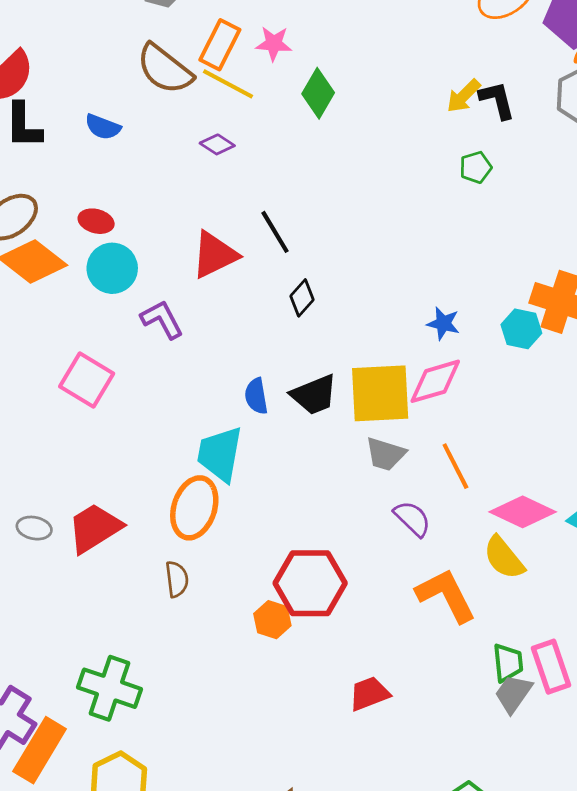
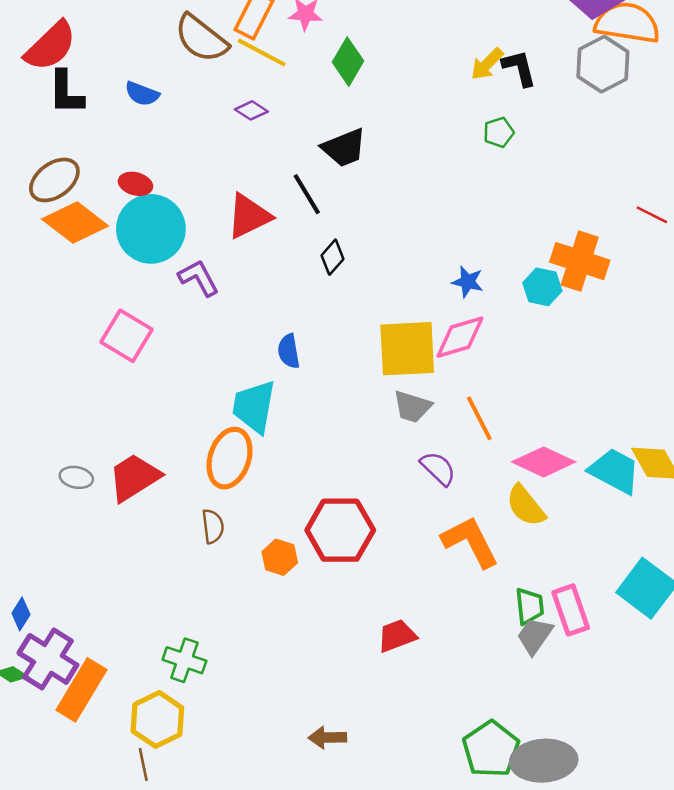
cyan circle: (112, 268) -> (151, 229), size x1.4
black trapezoid: (314, 395) -> (344, 148), moved
orange hexagon: (272, 620) -> (280, 557), moved
green cross: (110, 688) -> (184, 660), moved, size x0.7

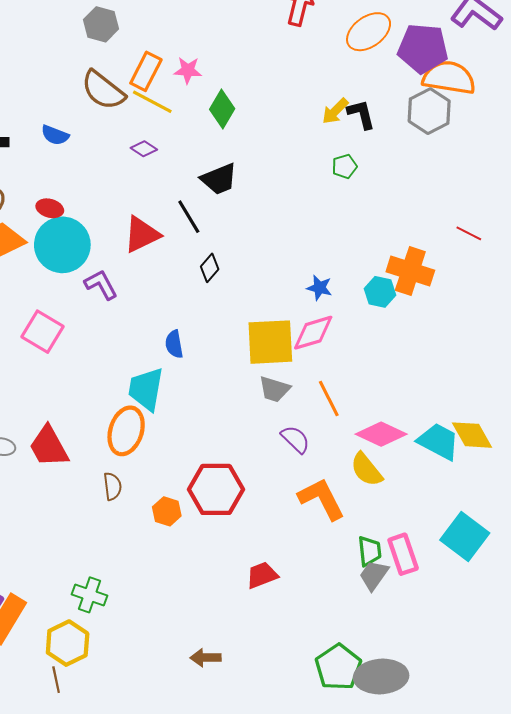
red trapezoid: (134, 477) -> (49, 447), turned -87

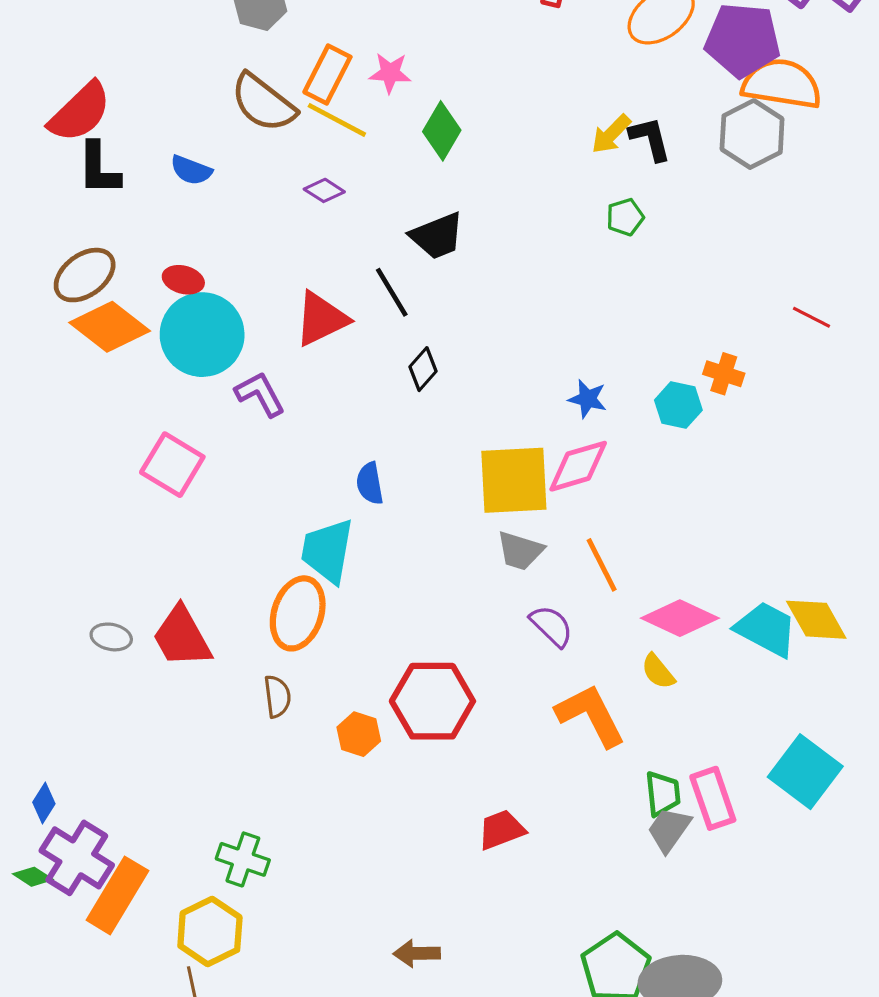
orange cross: (410, 271) -> (724, 374), size x0.6
yellow semicircle: (366, 470) -> (658, 671), size x0.7

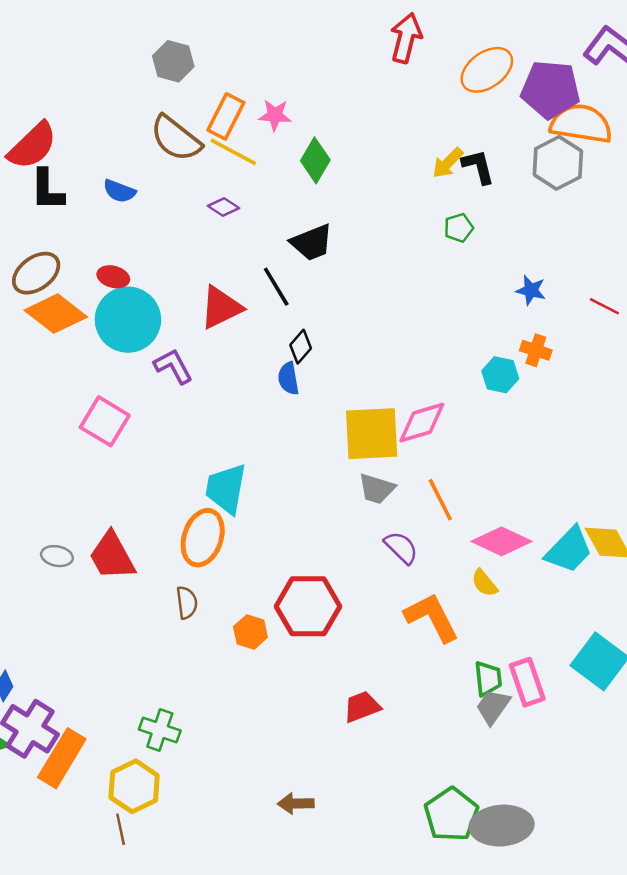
blue star: (588, 399) -> (531, 290), moved
blue semicircle: (370, 483) -> (288, 378), moved
cyan trapezoid: (766, 629) -> (569, 550), turned 106

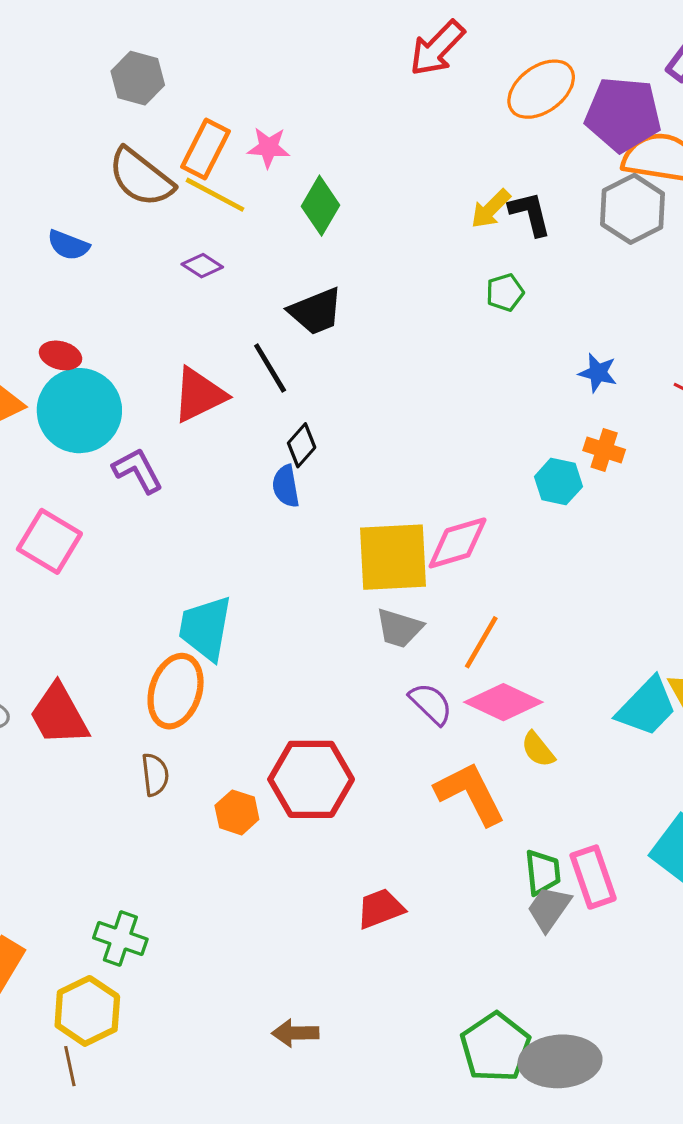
red arrow: (406, 38) -> (437, 48), turned -150
orange line: (440, 500) -> (481, 642), turned 57
pink diamond: (502, 541) -> (503, 702), moved

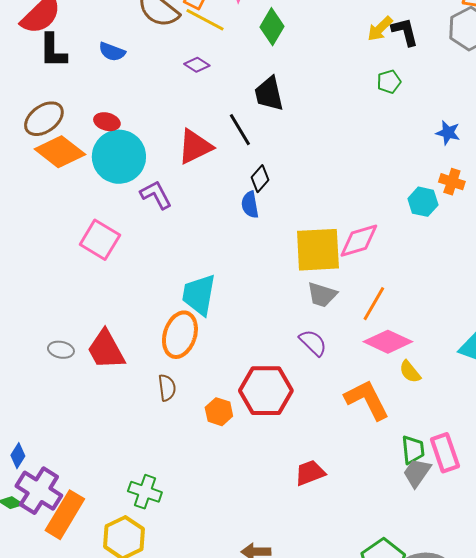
black trapezoid: (316, 311) -> (269, 94), turned 99
purple semicircle: (431, 704) -> (313, 343), moved

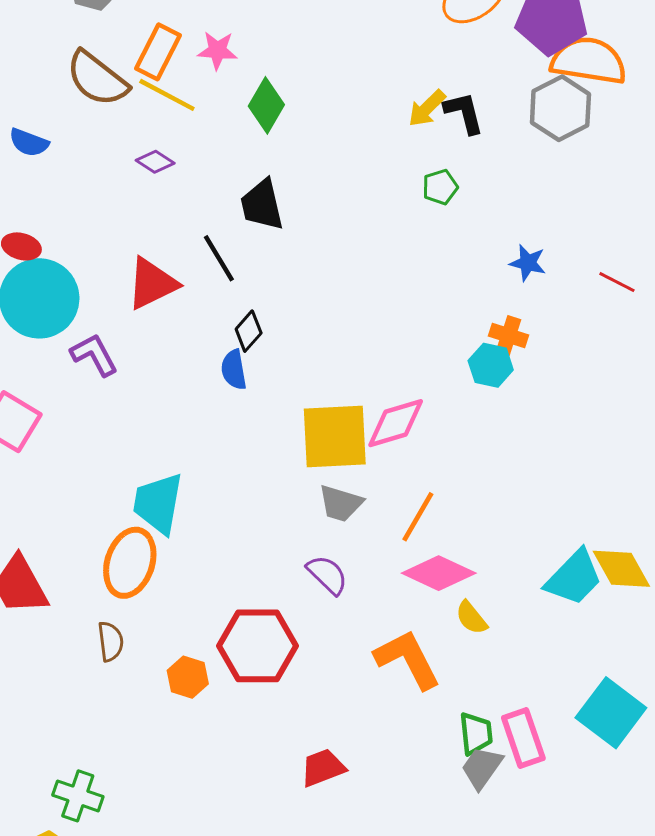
orange cross: (452, 182) -> (508, 336), moved

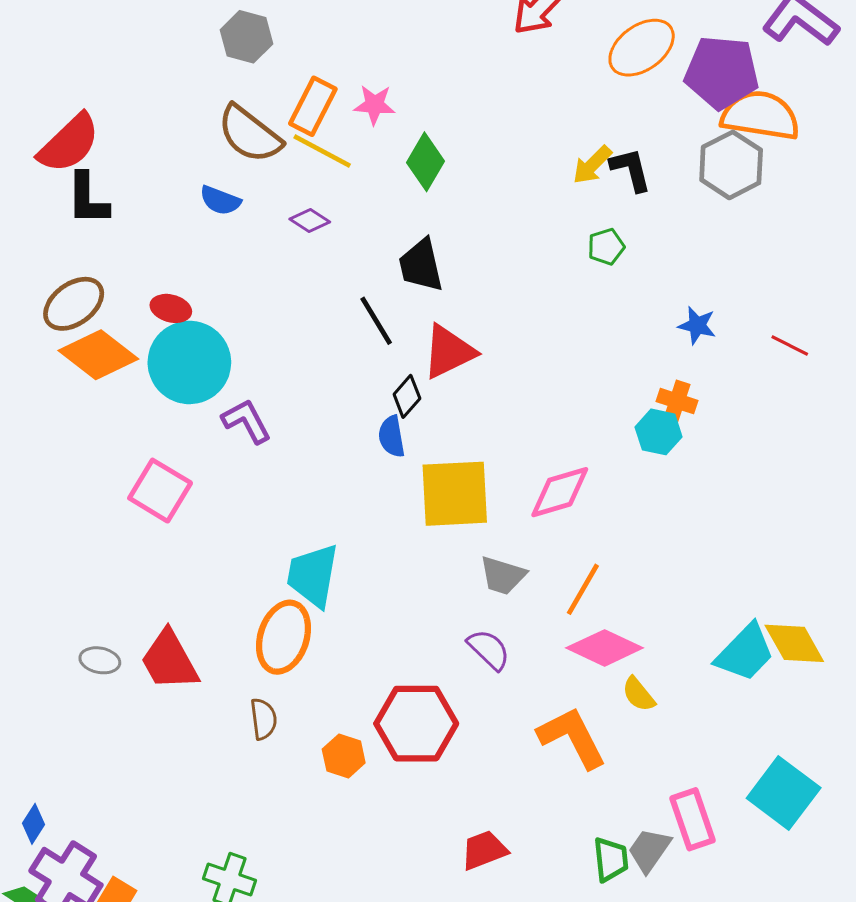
blue semicircle: (29, 142) -> (220, 200), moved
red triangle: (152, 284) -> (449, 352), moved
yellow square: (335, 437) -> (455, 494), moved
green trapezoid: (476, 734) -> (611, 859), moved

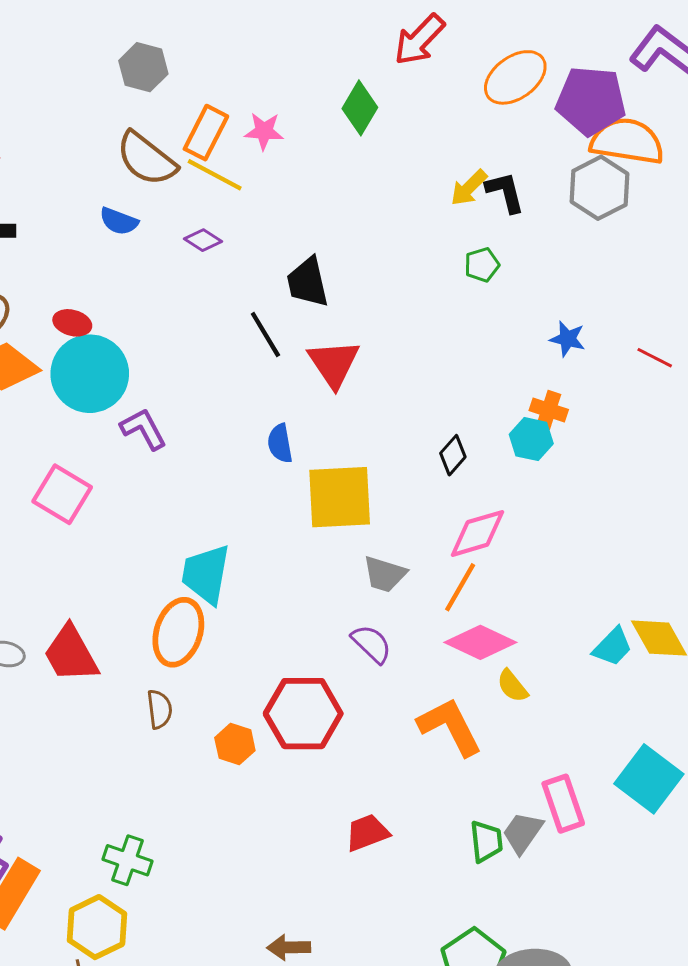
green diamond: (425, 162) -> (360, 108), moved
red triangle: (449, 352) -> (334, 364), turned -38
black diamond: (407, 396) -> (453, 455), moved
pink diamond: (560, 492) -> (478, 533), moved
cyan trapezoid: (745, 653) -> (613, 647), size x0.7

